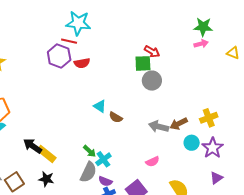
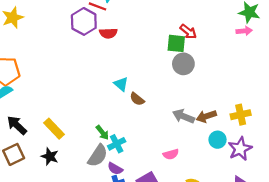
black arrow: (33, 146) -> (17, 125), moved

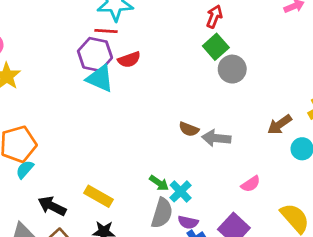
red arrow: (188, 32) -> (214, 17), moved, turned -90
green square: (176, 43) -> (216, 47), turned -30
cyan triangle: (121, 84) -> (100, 78), moved, size x1.5
gray arrow: (183, 116) -> (216, 138), moved

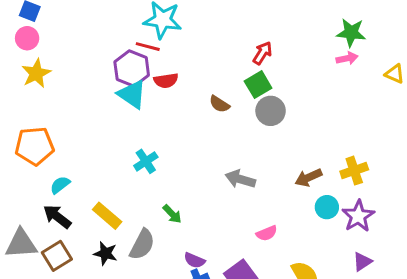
brown semicircle: (189, 129) -> (219, 104), moved
cyan semicircle: (25, 169) -> (60, 185), moved
cyan cross: (181, 191) -> (146, 161), moved
gray semicircle: (162, 213) -> (142, 244), moved

